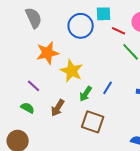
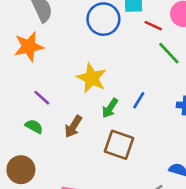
orange star: (48, 53) -> (29, 47), moved

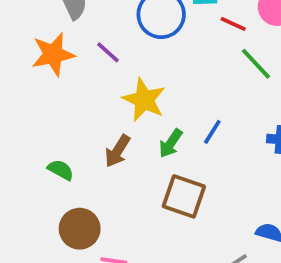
purple line: (42, 98) -> (108, 52), moved
brown arrow: (73, 126) -> (118, 151), moved
brown circle: (21, 170) -> (80, 229), moved

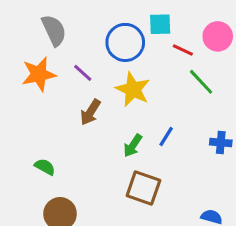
yellow star: (144, 100) -> (133, 89), moved
brown arrow: (118, 151) -> (90, 112), moved

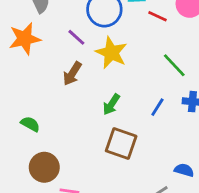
purple line: (83, 73) -> (76, 37), moved
green line: (201, 82) -> (174, 65), moved
blue line: (166, 136) -> (157, 107), moved

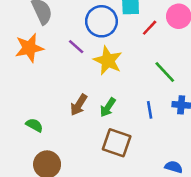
red line: (157, 16) -> (150, 28), turned -72
brown arrow: (72, 74) -> (79, 105), moved
blue line: (157, 107) -> (150, 110), turned -42

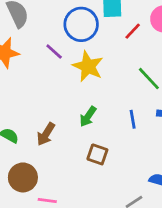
brown arrow: (79, 105) -> (46, 134), moved
brown square: (117, 143) -> (97, 154), size x0.7

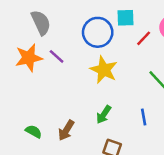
purple line: (54, 51) -> (57, 56), moved

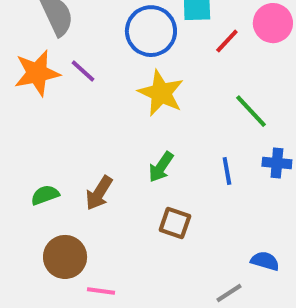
green semicircle: (34, 131) -> (45, 195), turned -49

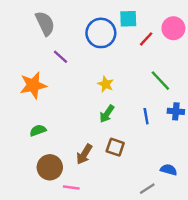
orange star: (37, 73) -> (33, 85), moved
yellow star: (161, 93) -> (106, 84), moved, size x0.6
brown arrow: (99, 193) -> (84, 154), moved

